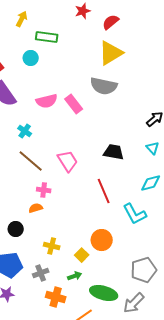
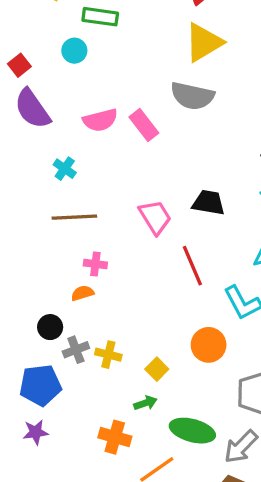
brown line: (31, 161) -> (74, 217), turned -44
pink trapezoid: (68, 161) -> (155, 217), moved
orange circle: (102, 240) -> (209, 345), moved
gray cross: (41, 273) -> (76, 350), moved

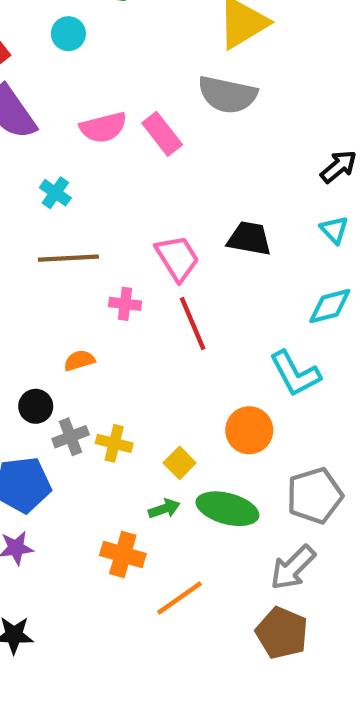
pink cross: (95, 264) -> (125, 304), moved
red line: (192, 266) -> (193, 323), moved
green ellipse: (192, 431) -> (227, 509), moved

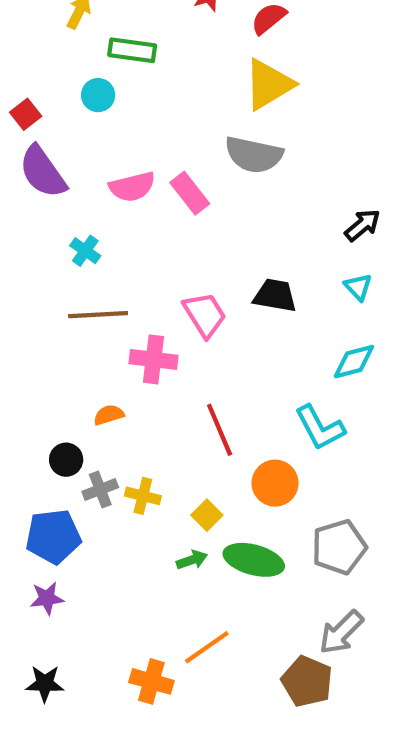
pink cross: (125, 304) -> (154, 359), size x1.5
red line: (193, 323) -> (220, 430), moved
orange cross: (123, 554) -> (151, 681), moved
gray arrow: (293, 568) -> (341, 632), moved

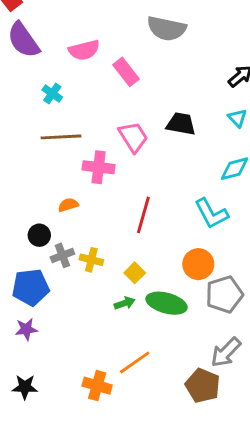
pink rectangle: (190, 193) -> (126, 72), moved
red line: (220, 430) -> (143, 215), turned 39
orange circle: (275, 483) -> (198, 264), moved

